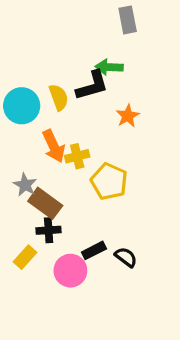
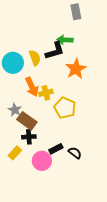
orange star: (128, 116) -> (76, 69), size x1.5

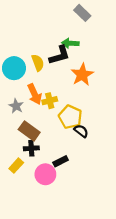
gray rectangle: (76, 12) -> (82, 13), turned -35
gray star: (15, 110) -> (16, 106), moved
black semicircle: (75, 153) -> (81, 131), moved

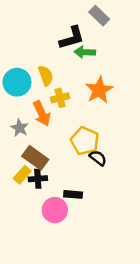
black L-shape: (59, 55) -> (72, 38), moved
yellow cross: (50, 101) -> (60, 98), moved
black rectangle: (61, 161) -> (73, 194), turned 32
yellow rectangle: (16, 166) -> (22, 175), moved

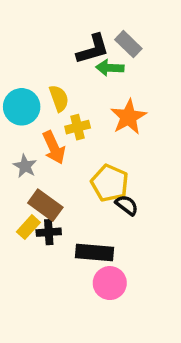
gray rectangle: (99, 16) -> (128, 44), moved
black rectangle: (73, 194) -> (94, 253), size x1.5
pink circle: (55, 210) -> (110, 283), moved

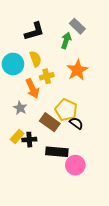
black L-shape: (93, 49) -> (34, 31), moved
green arrow: (110, 68) -> (66, 40), turned 105
gray star: (25, 166) -> (20, 108), moved
brown rectangle: (45, 205) -> (50, 122), moved
pink circle: (110, 283) -> (75, 165), moved

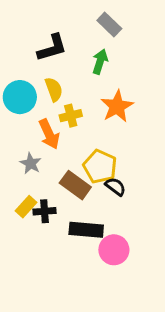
gray rectangle: (77, 26) -> (109, 25), moved

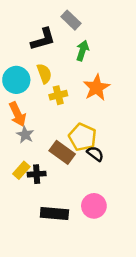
gray rectangle: (109, 25) -> (71, 20), moved
orange arrow: (49, 134) -> (18, 114), moved
black rectangle: (86, 230) -> (54, 214), moved

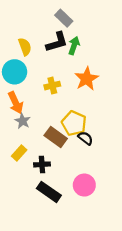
black L-shape: (43, 39) -> (57, 42), moved
yellow semicircle: (44, 74) -> (25, 47), moved
black cross: (37, 174) -> (42, 164), moved
black rectangle: (54, 214) -> (49, 192), turned 30

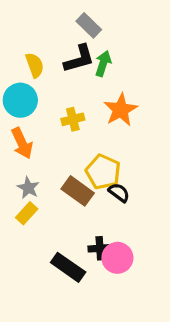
gray star: (23, 121) -> (28, 188), moved
black cross: (42, 164) -> (100, 248), moved

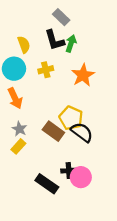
black L-shape: (79, 59) -> (55, 40), turned 90
yellow cross: (73, 119) -> (46, 70), moved
black semicircle: (119, 193) -> (82, 132), size x1.5

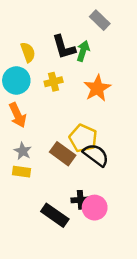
gray rectangle: (61, 17) -> (100, 20), moved
yellow rectangle: (18, 146) -> (21, 172), turned 56

